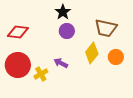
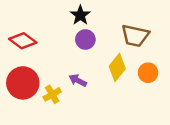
red diamond: (18, 32) -> (23, 41), turned 30

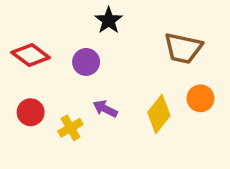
purple circle: (85, 40) -> (86, 62), moved
yellow diamond: (117, 68) -> (159, 114), moved
red circle: (23, 83) -> (31, 112), size x0.6

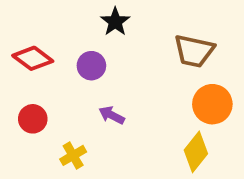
orange circle: (200, 98) -> (212, 104), size x1.4
yellow diamond: (159, 114) -> (196, 152), moved
yellow cross: (70, 128) -> (73, 155), moved

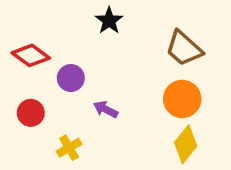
brown trapezoid: (194, 51) -> (184, 48), turned 30
purple circle: (91, 66) -> (71, 78), moved
orange circle: (212, 104) -> (182, 99), moved

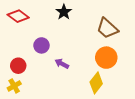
red diamond: (31, 55) -> (18, 16), moved
yellow diamond: (186, 144) -> (96, 83), moved
yellow cross: (69, 148) -> (14, 86), moved

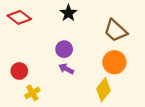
purple circle: (41, 45) -> (64, 49), moved
yellow cross: (14, 86) -> (32, 93), moved

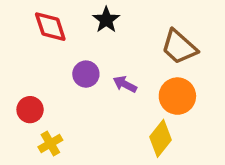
red diamond: (19, 17) -> (50, 27), moved, turned 35
purple circle: (64, 49) -> (86, 74), moved
purple arrow: (66, 69) -> (125, 84), moved

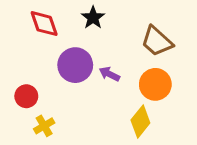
purple circle: (86, 74) -> (75, 65), size x1.5

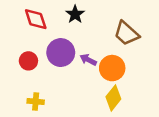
orange circle: (155, 84) -> (112, 68), moved
red circle: (26, 96) -> (28, 61), moved
yellow cross: (44, 126) -> (36, 102), turned 35

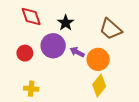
black star: (75, 14) -> (66, 23), moved

